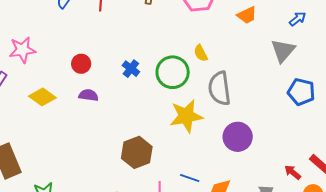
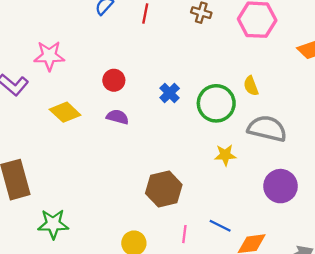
gray semicircle: (219, 88) -> (267, 129), turned 104
yellow star: (186, 116) -> (225, 155), size x0.6

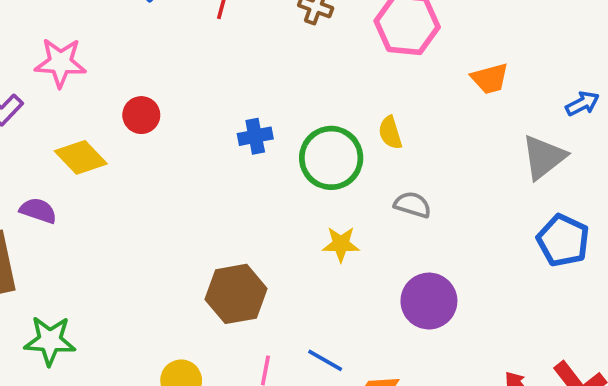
red circle: (114, 80) -> (141, 115), moved
blue cross: (170, 93) -> (255, 136), turned 30
purple semicircle: (118, 117) -> (38, 211), moved
gray semicircle: (267, 129) -> (413, 205), size x0.6

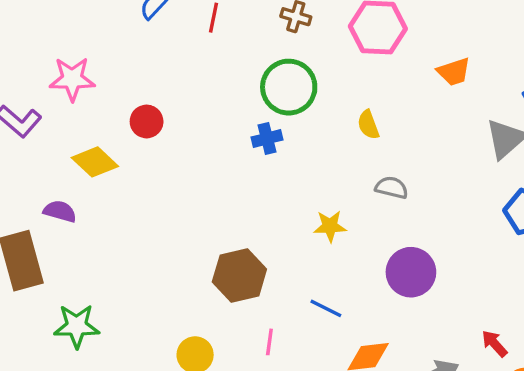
blue cross: (255, 136) -> (267, 139), moved
green circle: (331, 158) -> (289, 87), moved
blue line: (325, 360) -> (326, 308), moved

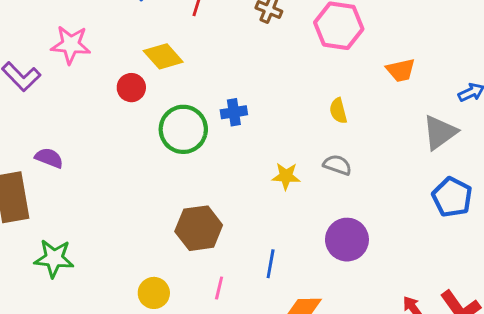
green circle: (289, 87) -> (183, 129), moved
yellow semicircle: (368, 125) -> (338, 111), moved
yellow diamond: (95, 162) -> (163, 56), moved
yellow star: (330, 226) -> (286, 176), moved
blue line: (326, 308) -> (271, 264), turned 68

